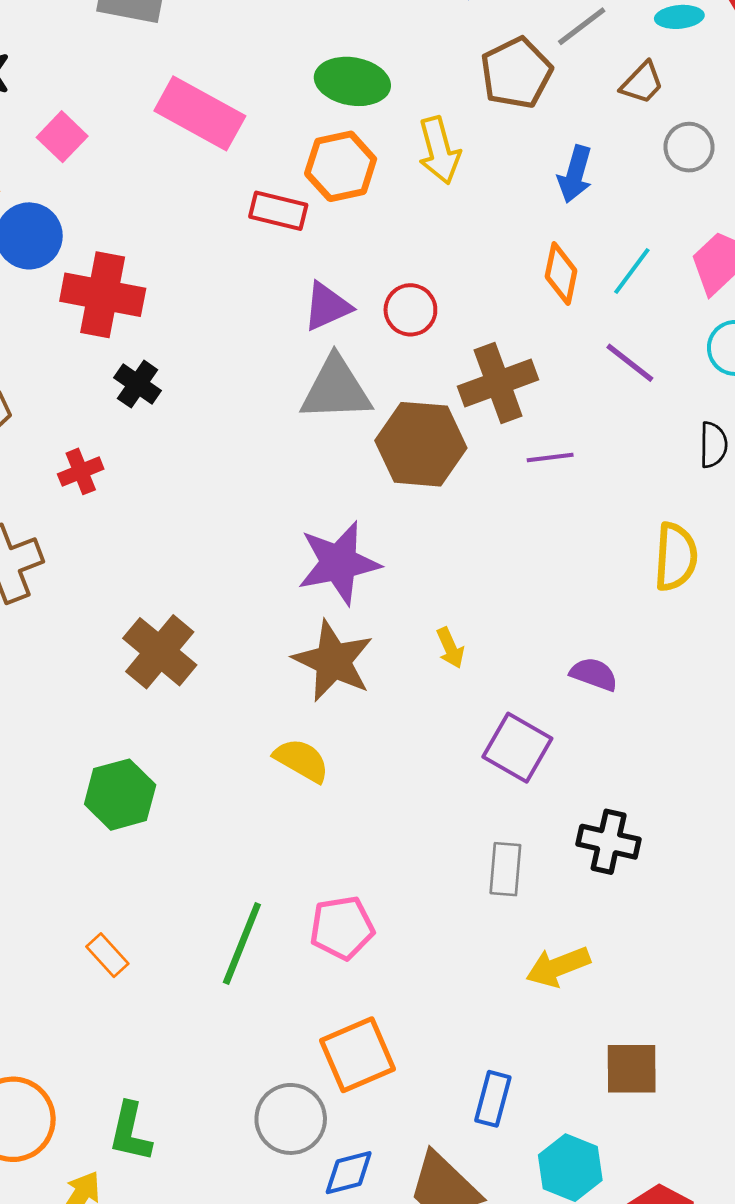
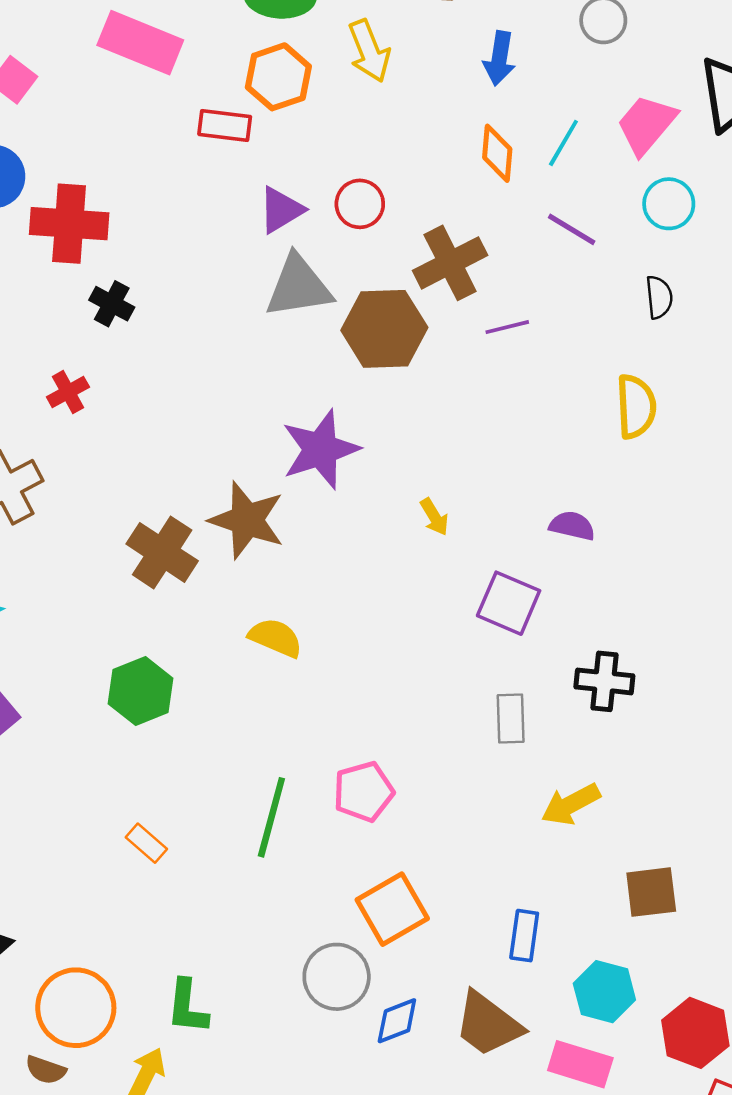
brown star: (333, 661) -> (247, 520), moved
yellow semicircle: (301, 760) -> (276, 638), moved

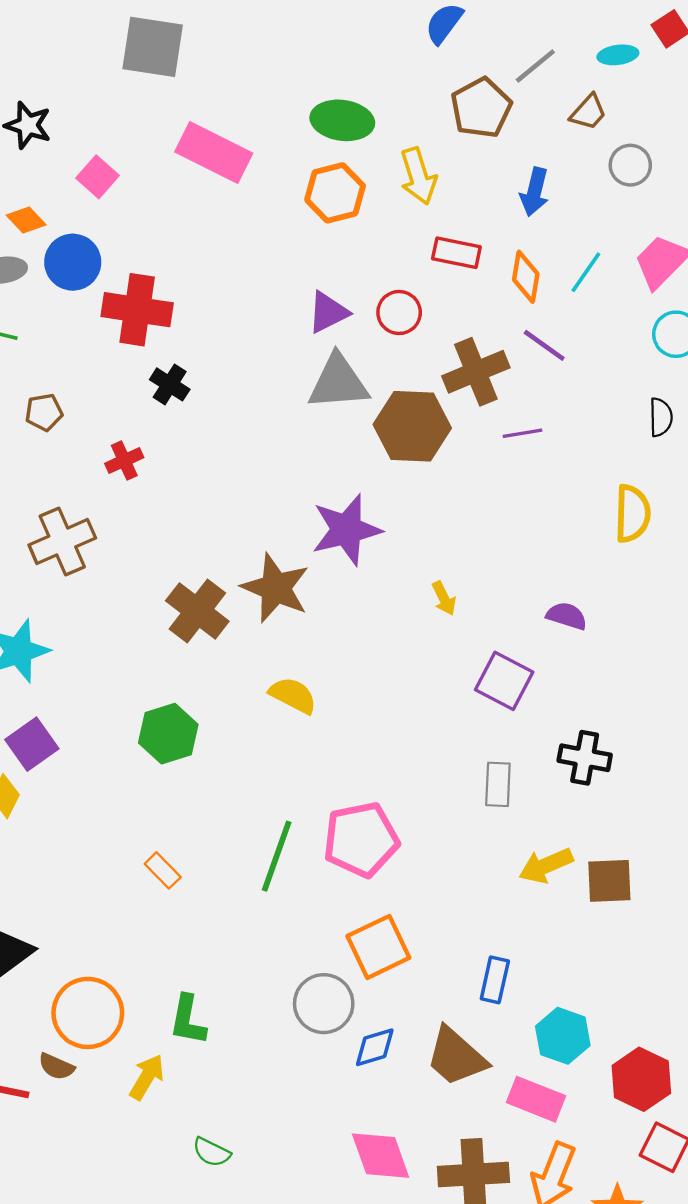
red rectangle: (225, 125) -> (456, 253), moved
purple line: (572, 229) -> (544, 345), moved
pink pentagon: (364, 792) -> (361, 840), size x1.4
brown square: (651, 892) -> (609, 881), moved

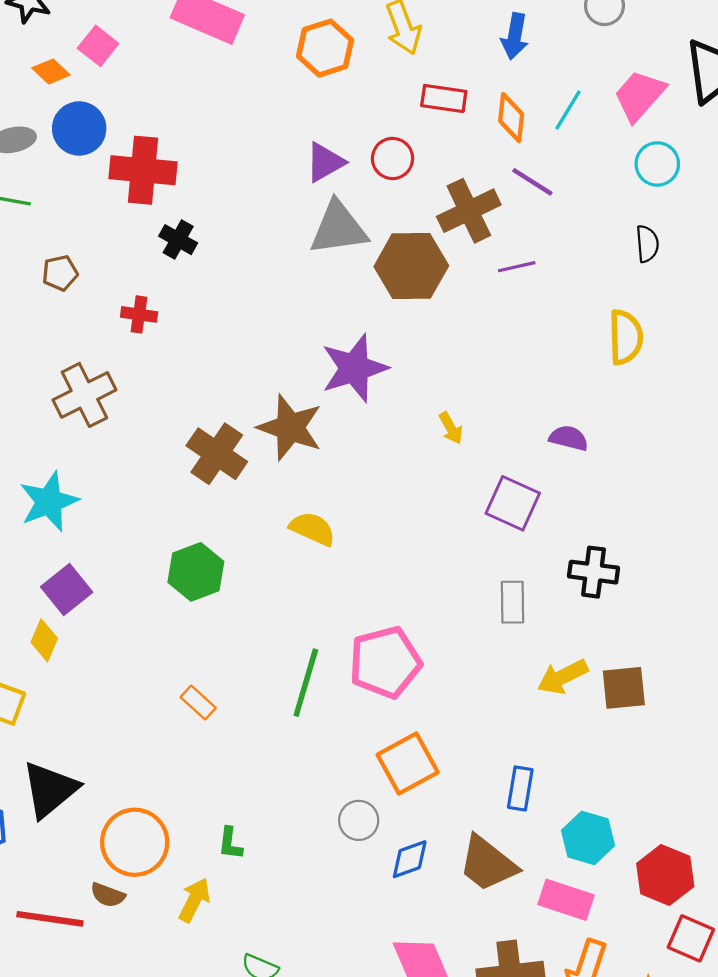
orange diamond: (26, 220) -> (51, 71), moved
red cross: (124, 461) -> (139, 314), turned 36
gray circle: (324, 1004) -> (359, 820), size x0.7
green L-shape: (188, 1020) -> (230, 843), size x0.7

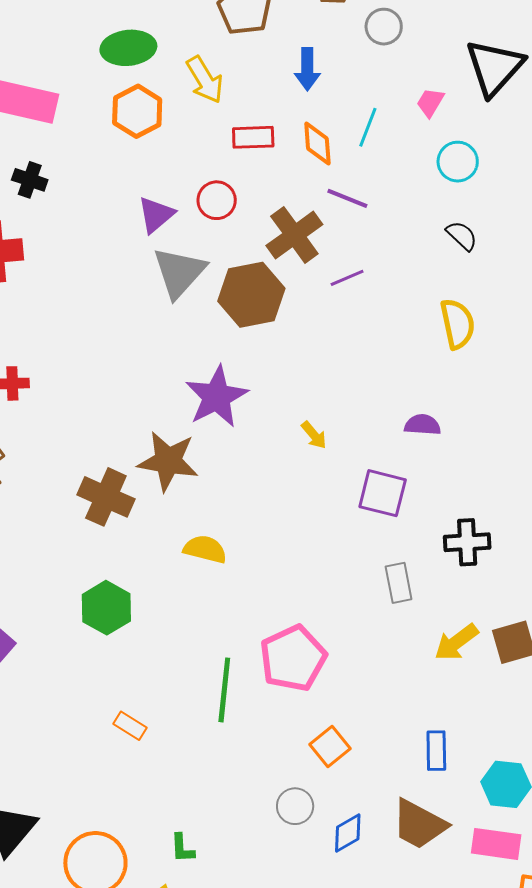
pink trapezoid: (640, 96) -> (430, 102), size x0.6
gray triangle: (339, 228) -> (179, 272), turned -30
black cross: (178, 240) -> (30, 180), moved
black semicircle: (647, 244) -> (462, 236), turned -32
orange square: (408, 763) -> (330, 746), size x0.7

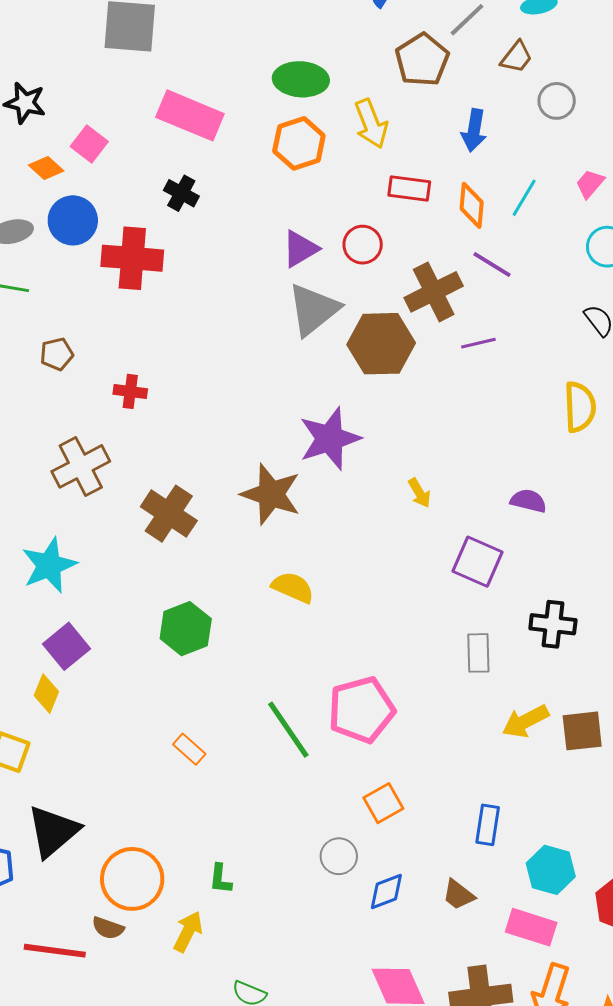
brown cross: (106, 497) -> (169, 514), moved
green line: (224, 690) -> (288, 730), turned -50
brown trapezoid: (419, 824) -> (458, 895), size x0.6

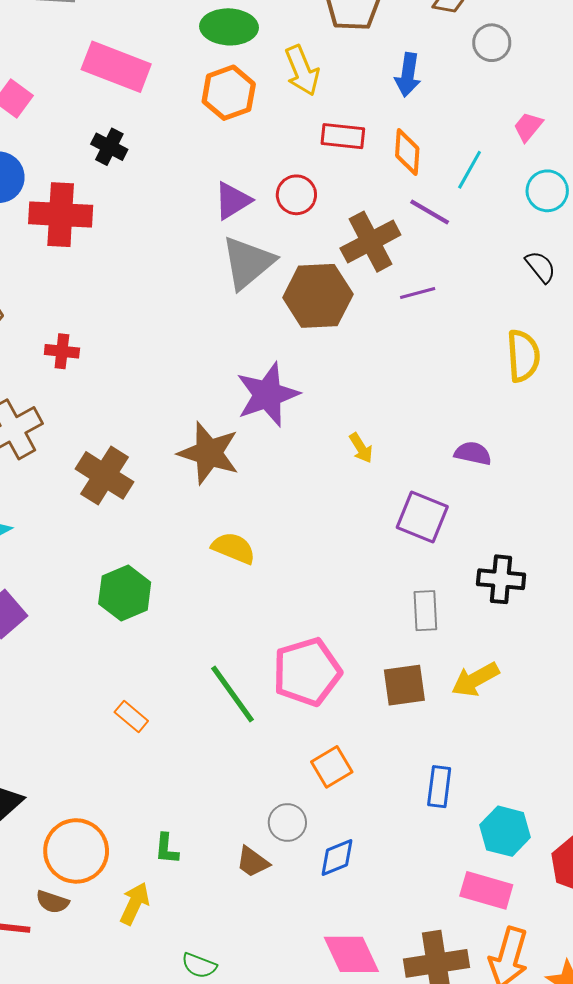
cyan line: (524, 198) -> (470, 170), moved
brown square: (582, 731) -> (404, 685), moved
brown trapezoid: (458, 895) -> (253, 862), moved

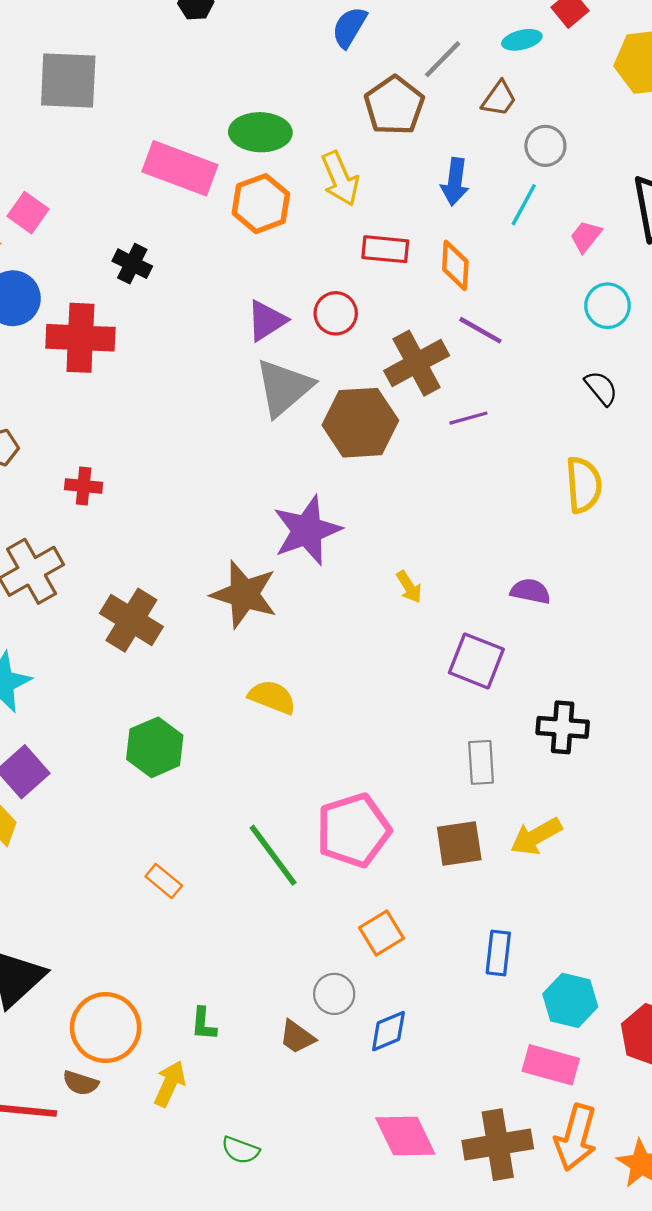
pink rectangle: (116, 67) -> (180, 168), moved
cyan line: (470, 170) -> (524, 205), moved

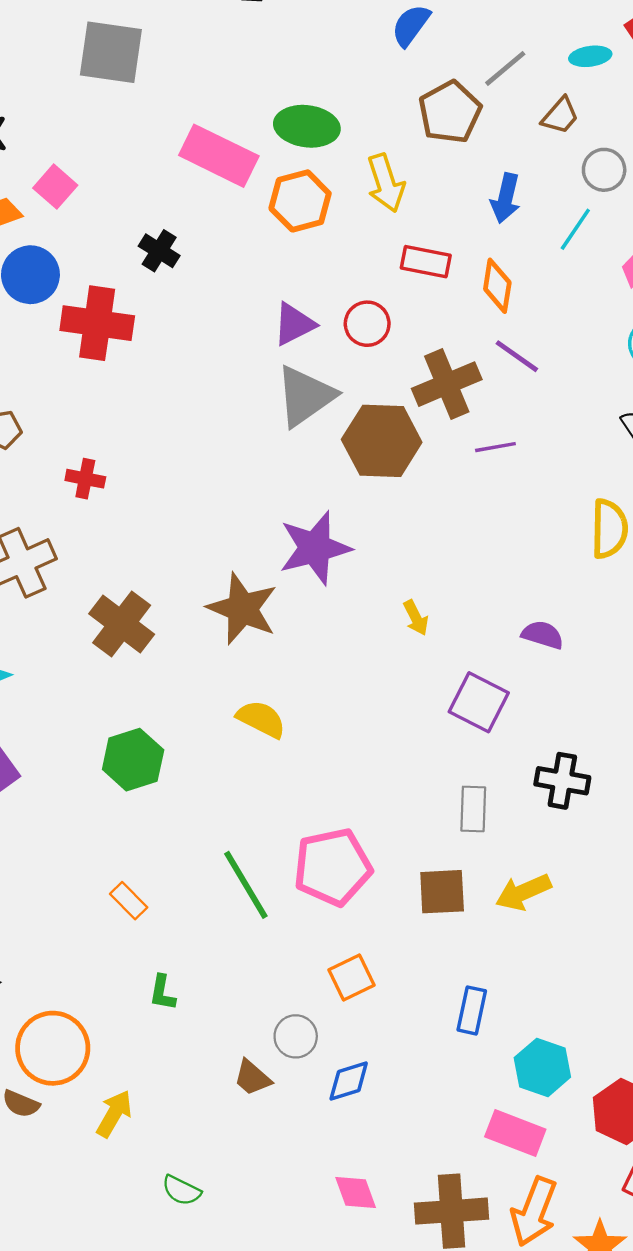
green L-shape: (204, 1024) -> (162, 993), moved
pink diamond: (405, 1136) -> (356, 1193), size x0.7

